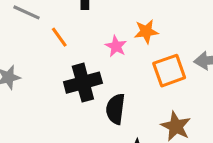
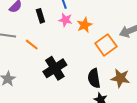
pink star: (116, 46) -> (65, 20), moved
black semicircle: (115, 109) -> (94, 78), moved

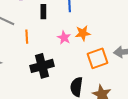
pink star: (65, 20) -> (64, 38), moved
orange line: (32, 45) -> (27, 37), turned 32

